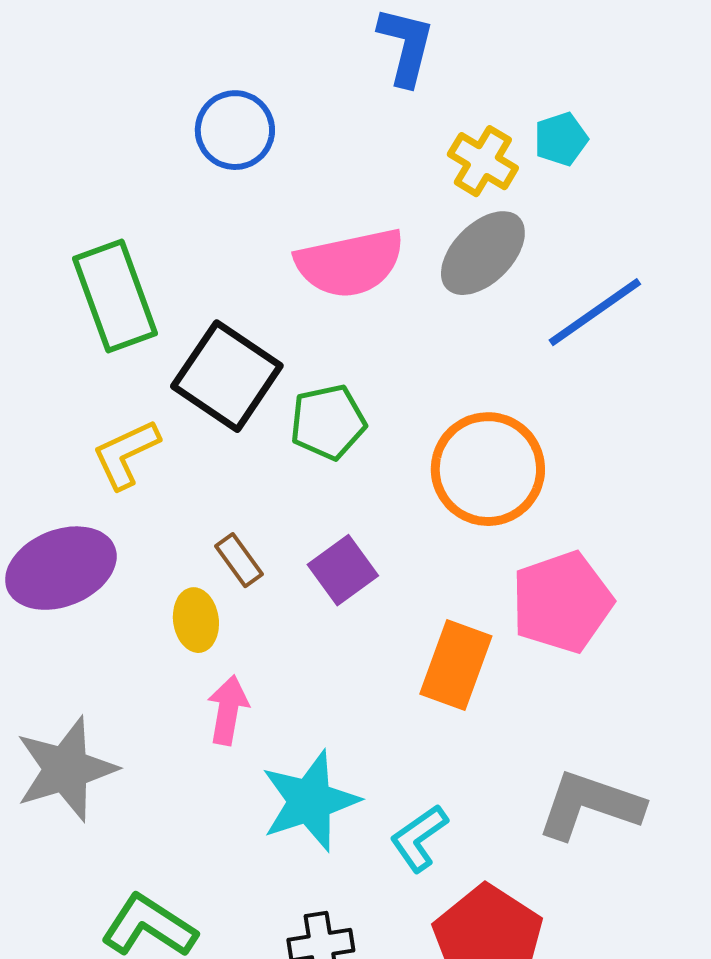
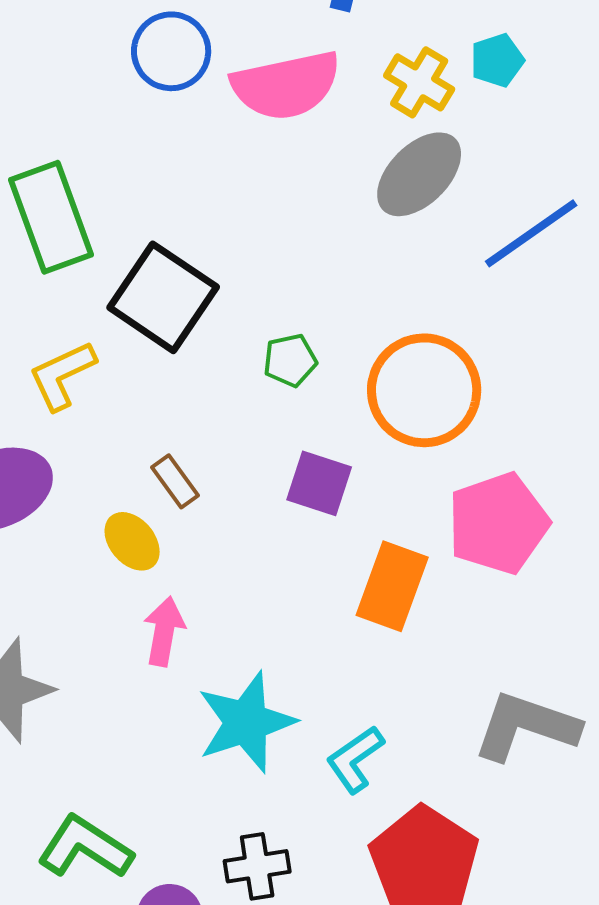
pink semicircle: (350, 263) -> (286, 85), moved
green pentagon: (328, 422) -> (290, 360), moved, size x0.7
purple square: (343, 570) -> (319, 483), moved, turned -36
yellow ellipse: (196, 620) -> (132, 541), turned -32

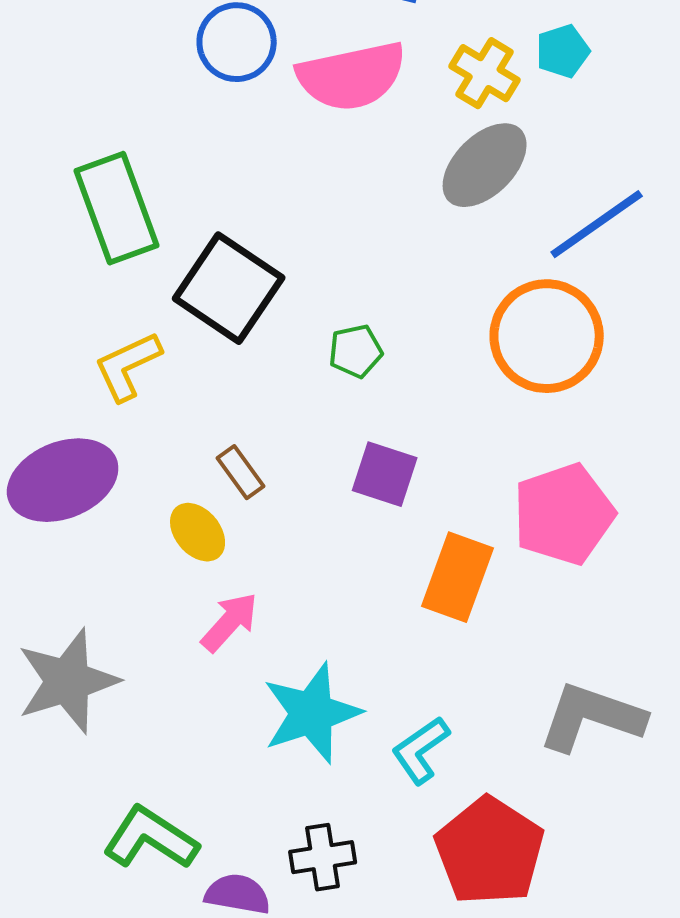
orange circle: (424, 390) -> (547, 336), moved
pink arrow: (164, 631) -> (230, 622), turned 32

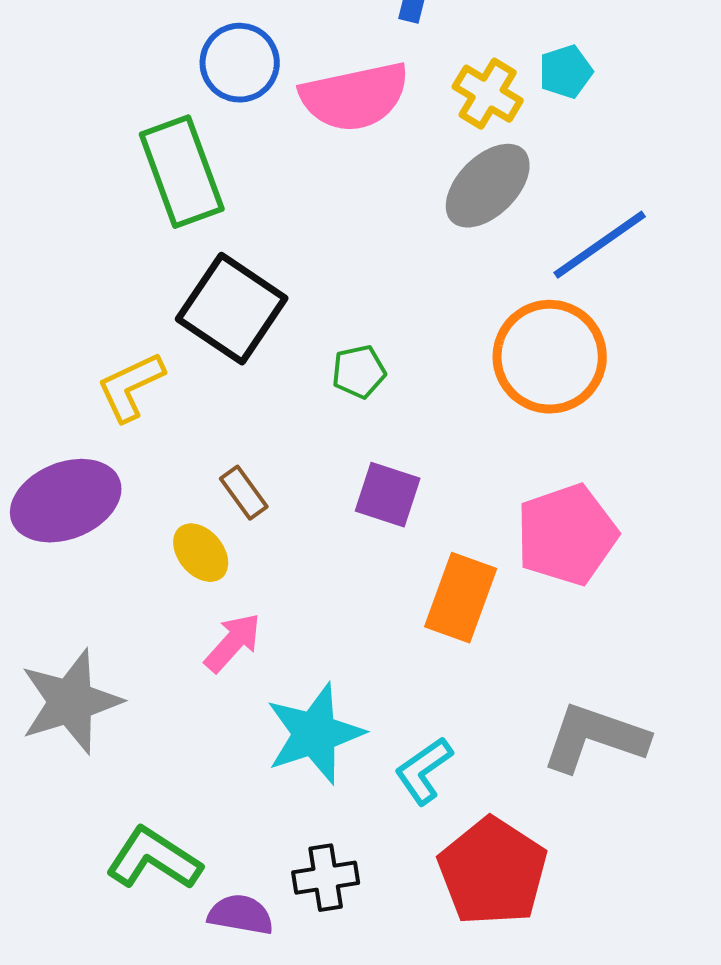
green rectangle: (117, 208) -> (182, 172), moved

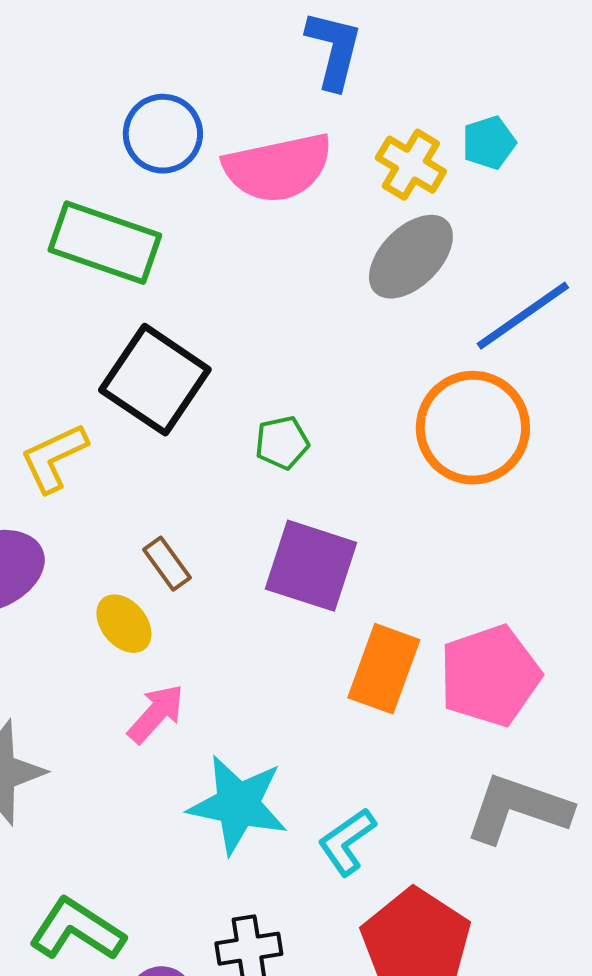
green rectangle: (182, 172) -> (105, 243), turned -51
purple square: (388, 495) -> (311, 566), size x1.4
pink pentagon: (567, 535) -> (490, 676), moved
cyan star: (315, 734) -> (238, 805), turned 30

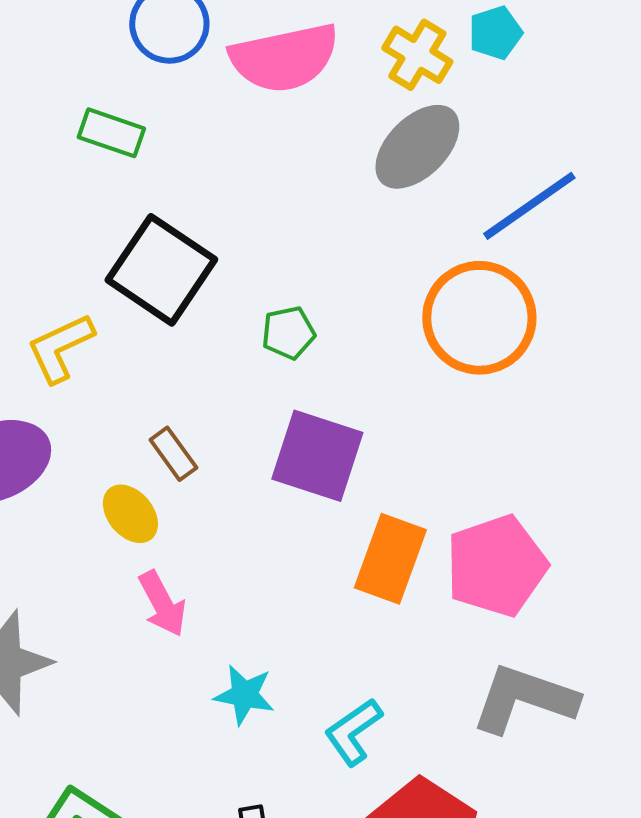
green rectangle: (105, 243) -> (111, 133), size x0.6
pink arrow: (156, 714) -> (162, 604), turned 110
cyan star: (238, 805) -> (244, 695), size x0.6

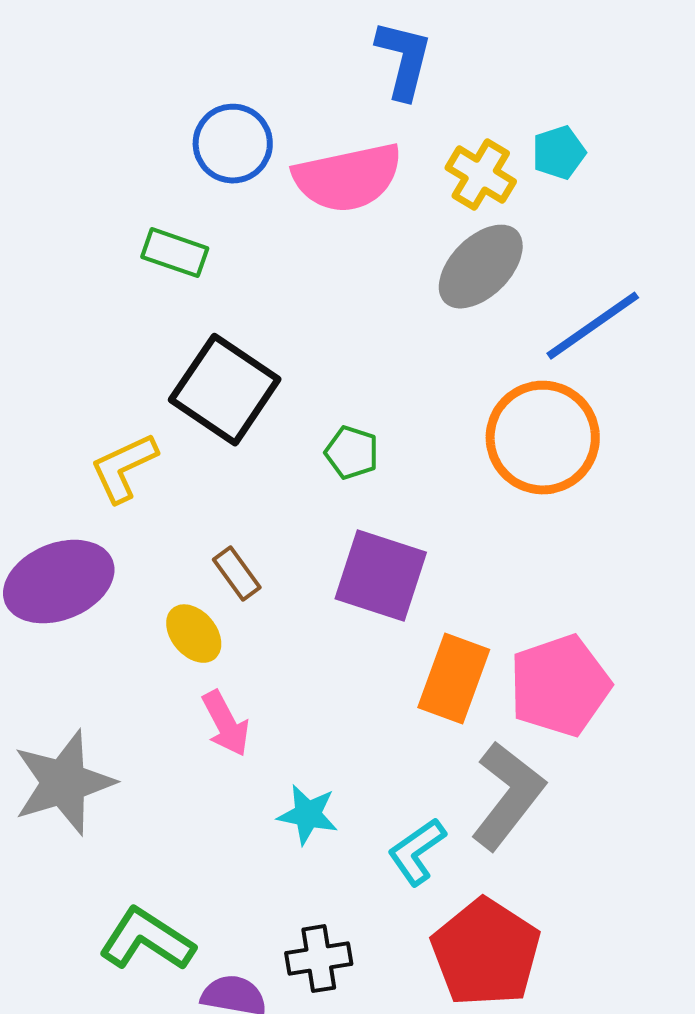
green pentagon: (288, 333) -> (352, 453), turned 30
gray L-shape: (524, 699) -> (508, 796), moved, turned 109

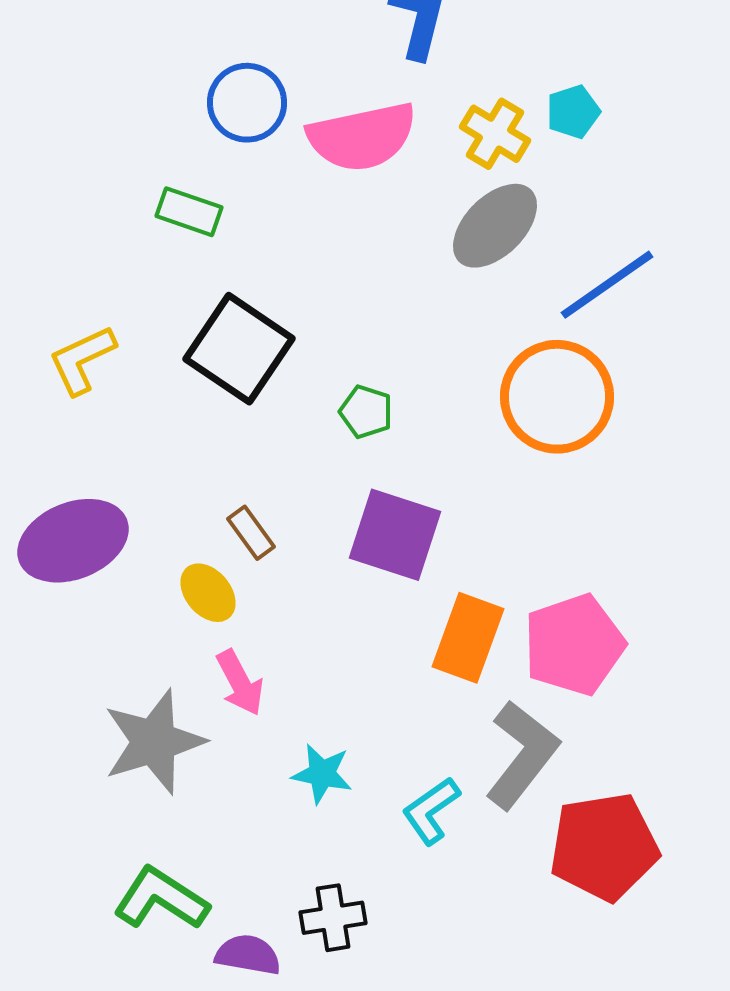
yellow L-shape: (124, 468) -> (82, 360), moved
gray star: (64, 783) -> (154, 742), moved
red pentagon: (486, 953) -> (604, 847), moved, turned 30

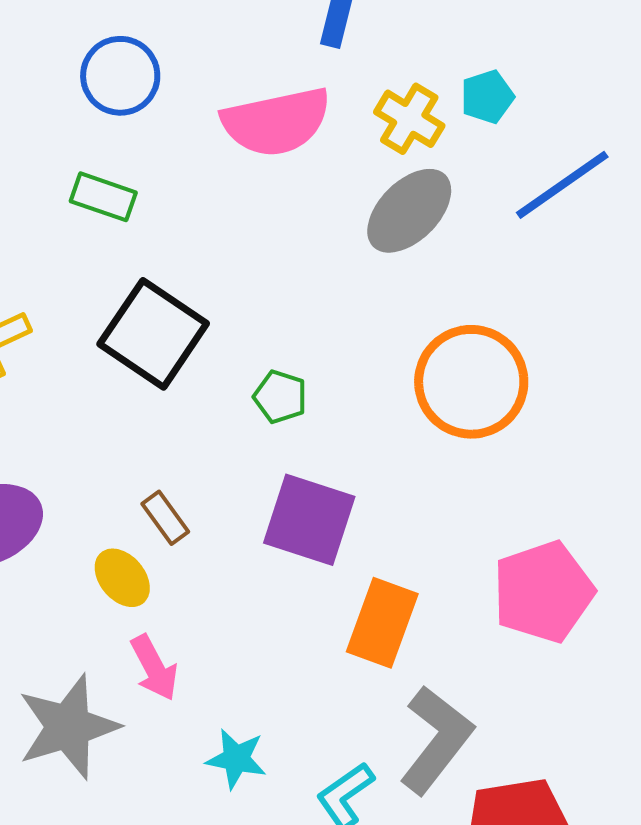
blue circle: (247, 103) -> (120, 76), moved
blue line: (607, 285) -> (562, 185), moved
pink pentagon: (574, 645) -> (543, 592), moved

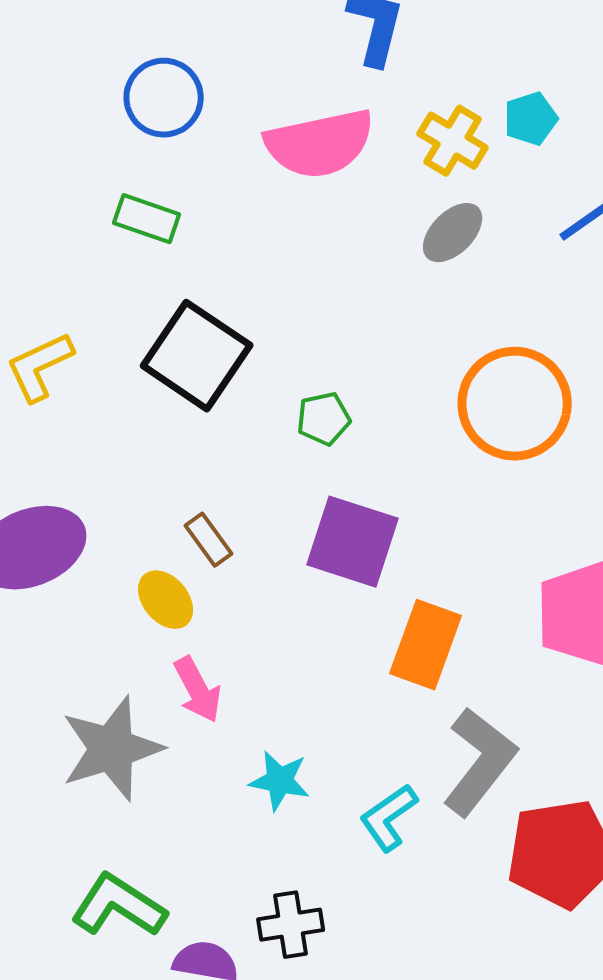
gray ellipse: (409, 211) -> (453, 233), size x0.7
green pentagon: (280, 397) -> (324, 419), turned -30

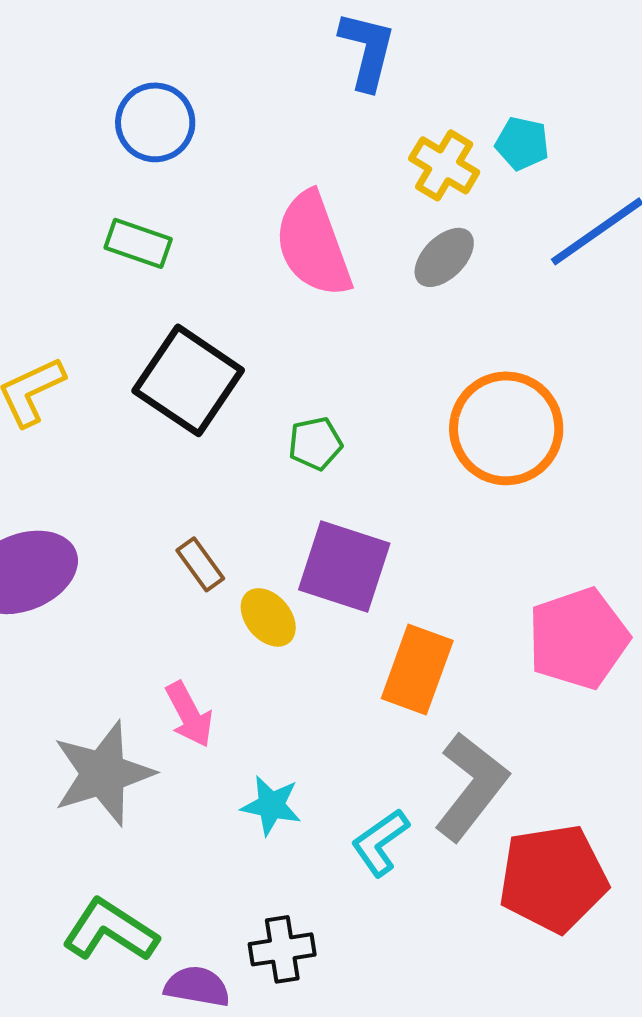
cyan pentagon: (531, 119) -> (522, 143), turned 30
pink semicircle: (320, 144) -> (313, 244), moved, turned 82
yellow ellipse: (166, 600) -> (268, 617), moved

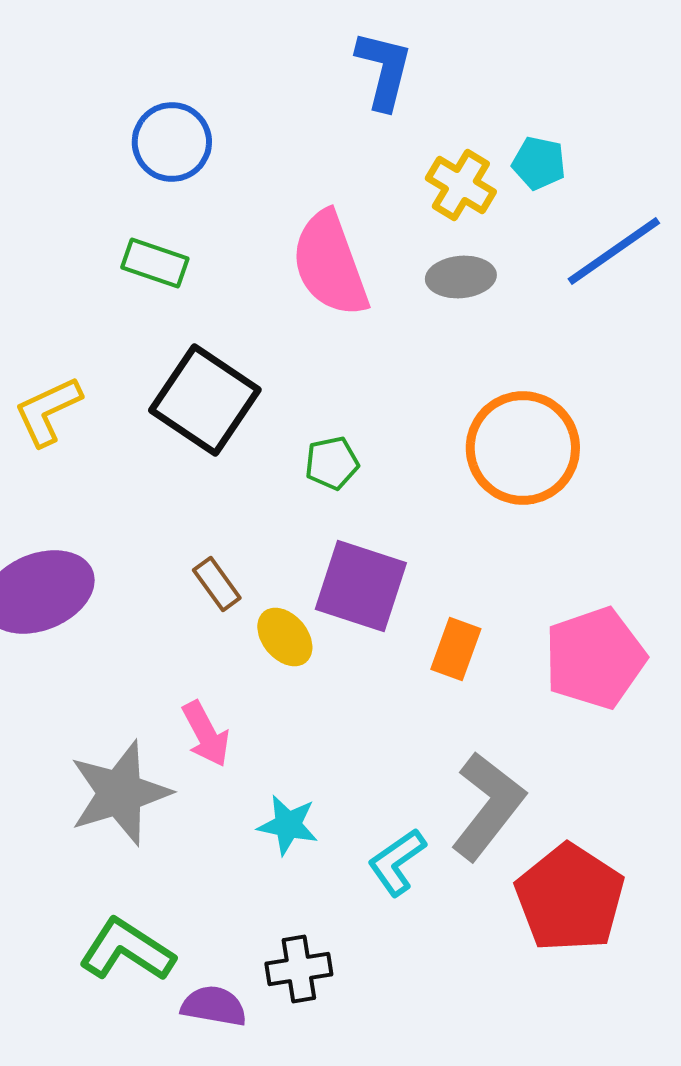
gray ellipse: (444, 257) -> (461, 277), turned 40
orange rectangle: (417, 669) -> (456, 649), moved, size x0.7
red pentagon: (553, 878) -> (570, 898), turned -30

